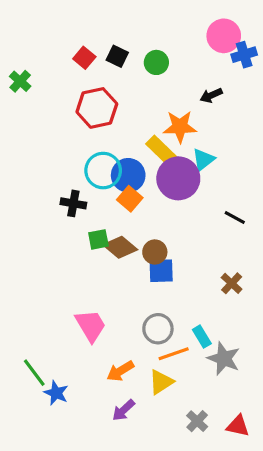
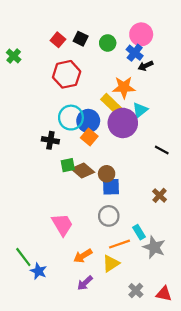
pink circle: (224, 36) -> (141, 34), moved
blue cross: (244, 55) -> (135, 53), moved, turned -35
gray circle: (158, 329) -> (109, 216), moved

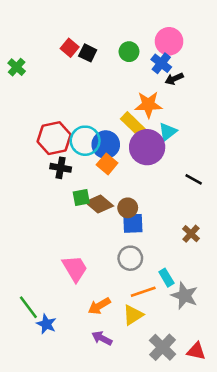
black square: (81, 39) -> (88, 53), moved
red hexagon: (67, 74) -> (54, 138), moved
purple arrow: (85, 283) -> (102, 338), turned 70
gray cross: (136, 291) -> (163, 347), size x1.5

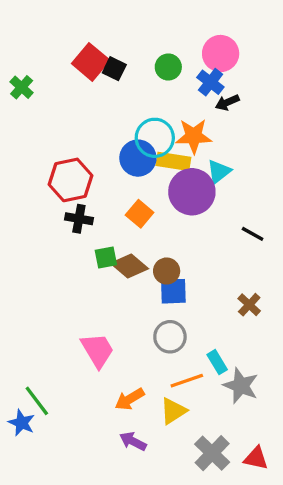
red square: (70, 48) -> (91, 62), size x1.5
yellow rectangle: (133, 124) -> (173, 161), turned -35
cyan circle: (85, 141) -> (155, 138), moved
blue circle: (106, 145) -> (138, 158), moved
blue star: (46, 324) -> (22, 423), moved

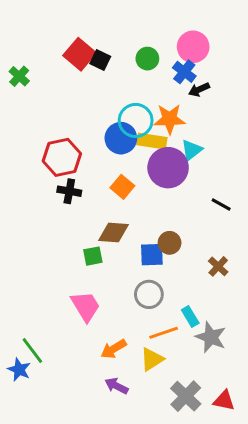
green square: (106, 258) -> (93, 256), moved
brown diamond: (129, 266) -> (114, 233), turned -36
brown circle: (167, 271) -> (170, 243), moved

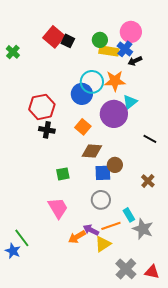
yellow rectangle: (152, 141) -> (109, 51), moved
brown diamond: (114, 233) -> (92, 151), moved
purple arrow: (116, 386) -> (91, 230), moved

